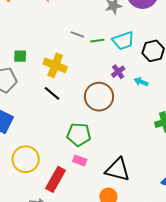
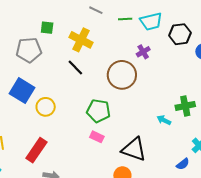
gray line: (77, 34) -> (96, 10), moved
cyan arrow: (141, 82) -> (164, 120), moved
yellow circle: (26, 159) -> (46, 107), moved, size x0.7
red rectangle: (56, 179) -> (36, 150), moved

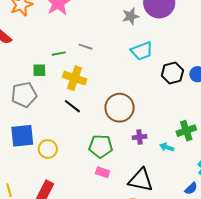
green line: (125, 19) -> (59, 54), moved
black hexagon: (180, 34) -> (172, 73), moved
purple cross: (143, 52) -> (139, 137), moved, turned 32
blue square: (22, 91) -> (22, 136), turned -30

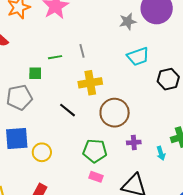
gray line: (86, 47) -> (82, 51), turned 56
yellow cross: (75, 78) -> (90, 83), moved, turned -30
cyan arrow: (167, 147) -> (161, 153), turned -128

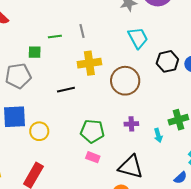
cyan trapezoid: (138, 56) -> (138, 38), turned -100
black line: (67, 110) -> (66, 90), turned -54
brown circle: (115, 113) -> (125, 81), moved

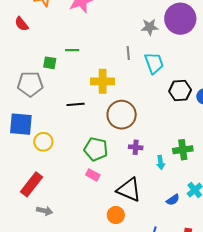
gray line: (82, 31) -> (128, 53), moved
brown circle: (125, 81) -> (122, 115), moved
blue semicircle: (180, 178) -> (173, 200), moved

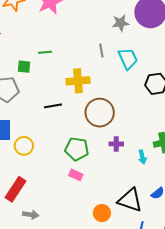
black triangle: (129, 190) -> (130, 200), moved

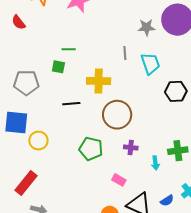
green square: (24, 67) -> (58, 67), moved
pink rectangle: (76, 175) -> (119, 180), moved

